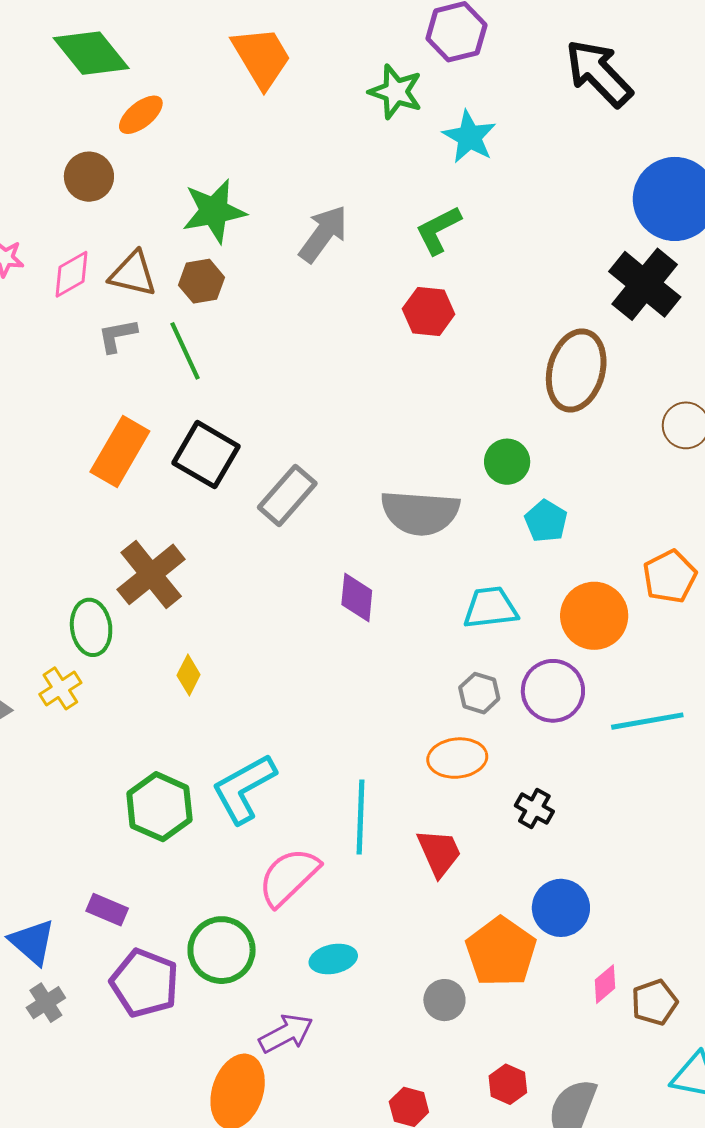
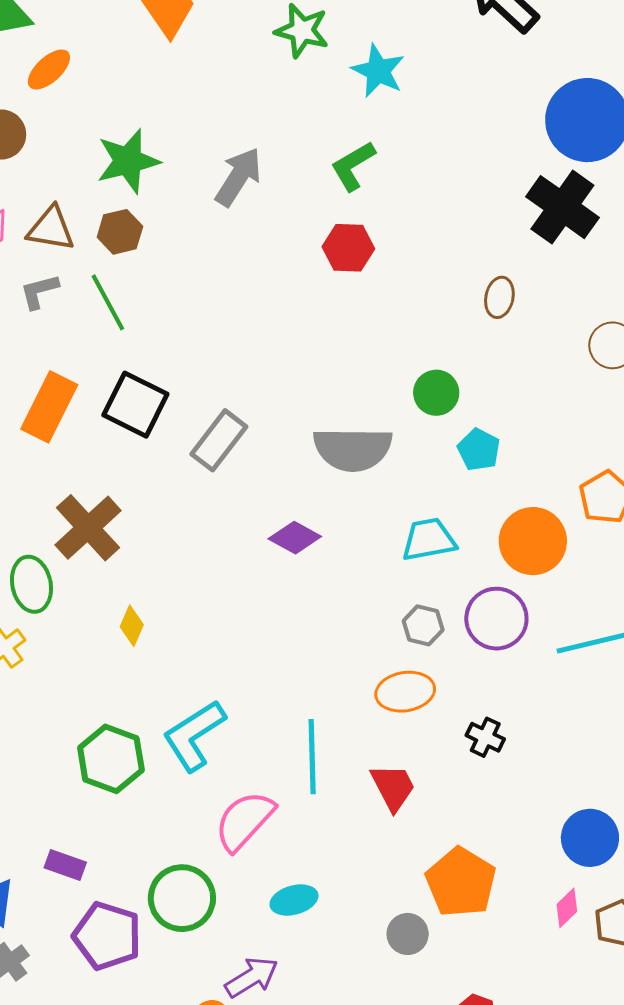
brown ellipse: (576, 370) -> (499, 297), size x0.5
purple diamond: (357, 597) -> (295, 538), turned -63
blue circle: (561, 908) -> (590, 838), moved

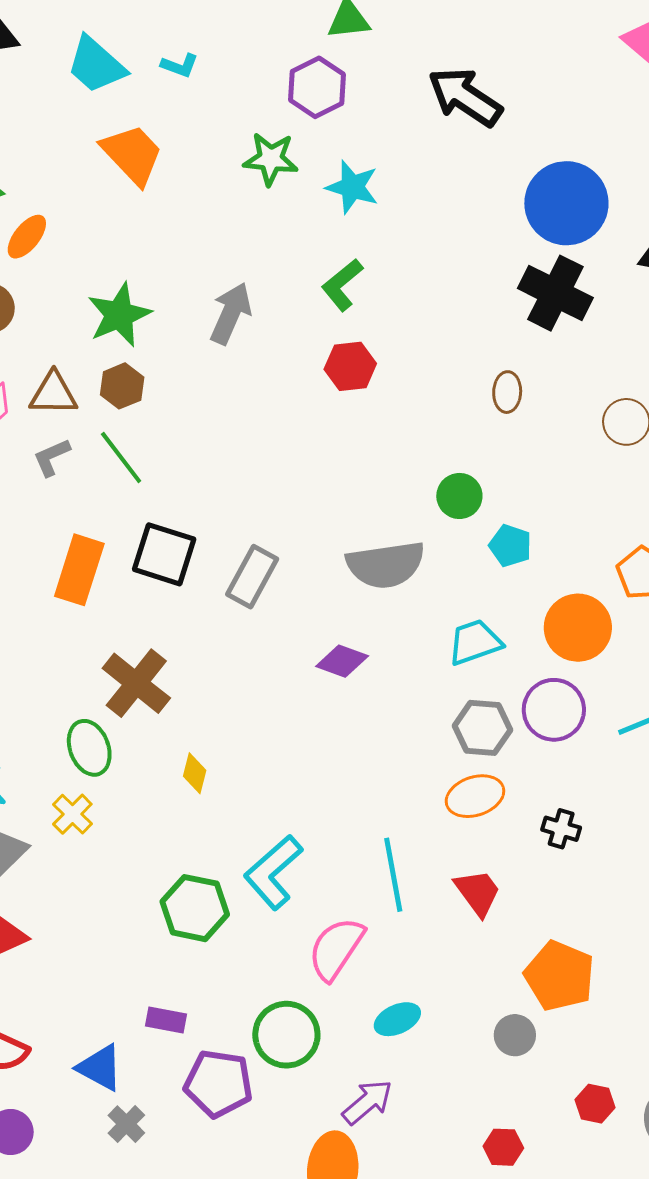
gray hexagon: (423, 625) -> (482, 728), size x1.4

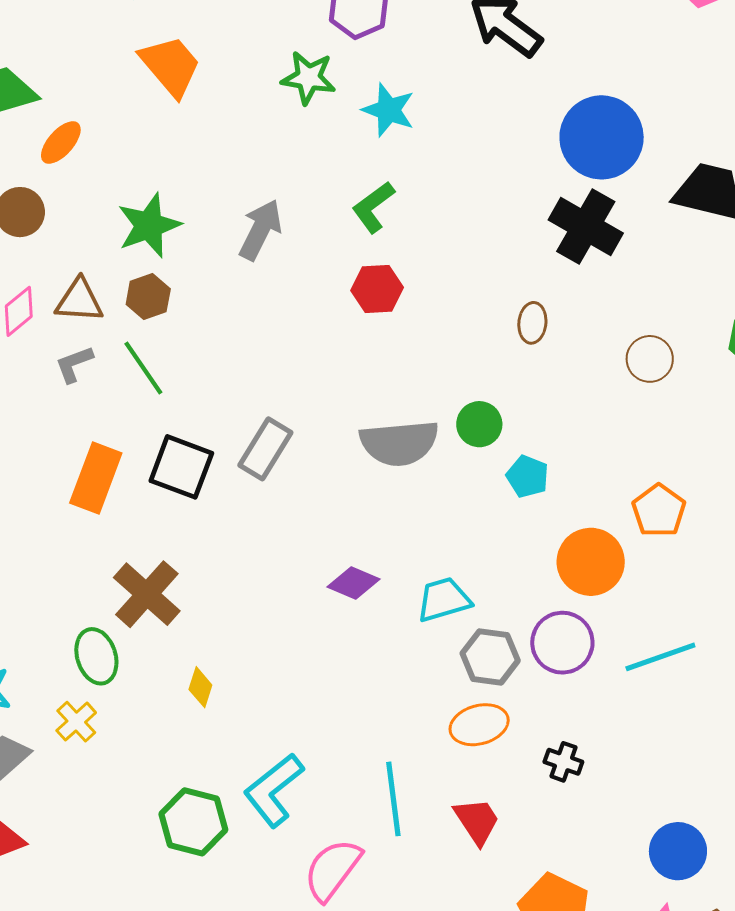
gray semicircle: (386, 565) -> (399, 443), moved
gray rectangle: (252, 577) -> (265, 449), moved
cyan trapezoid: (475, 642) -> (444, 600), moved

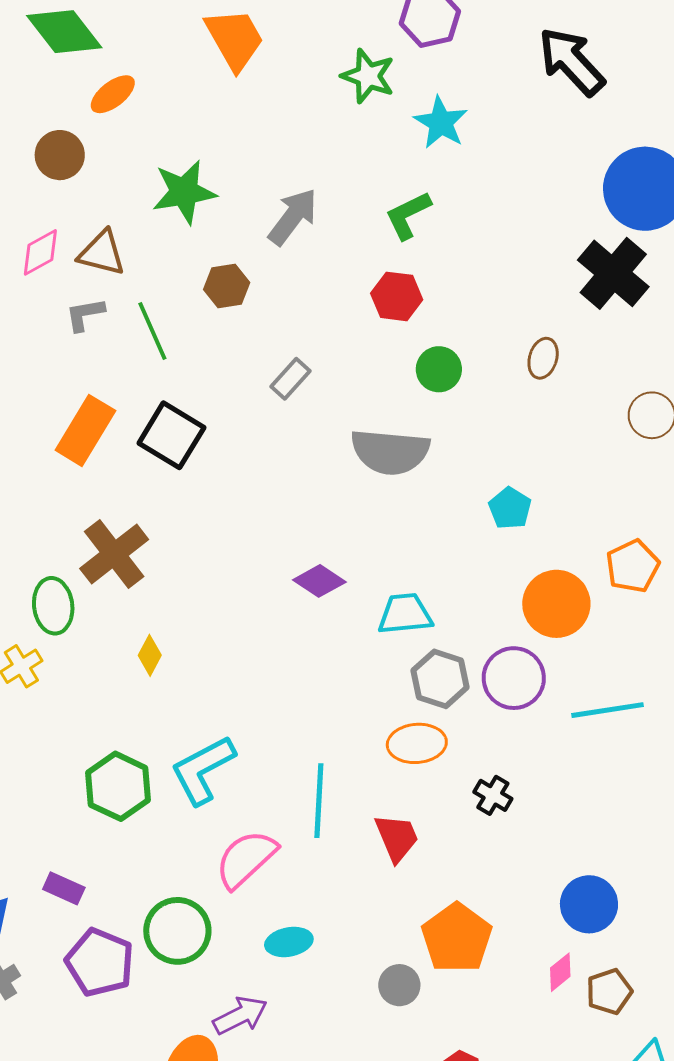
brown hexagon: (148, 297) -> (227, 286), moved
green circle: (479, 424) -> (439, 369), moved
gray rectangle: (265, 449) -> (291, 379), moved, size x0.7

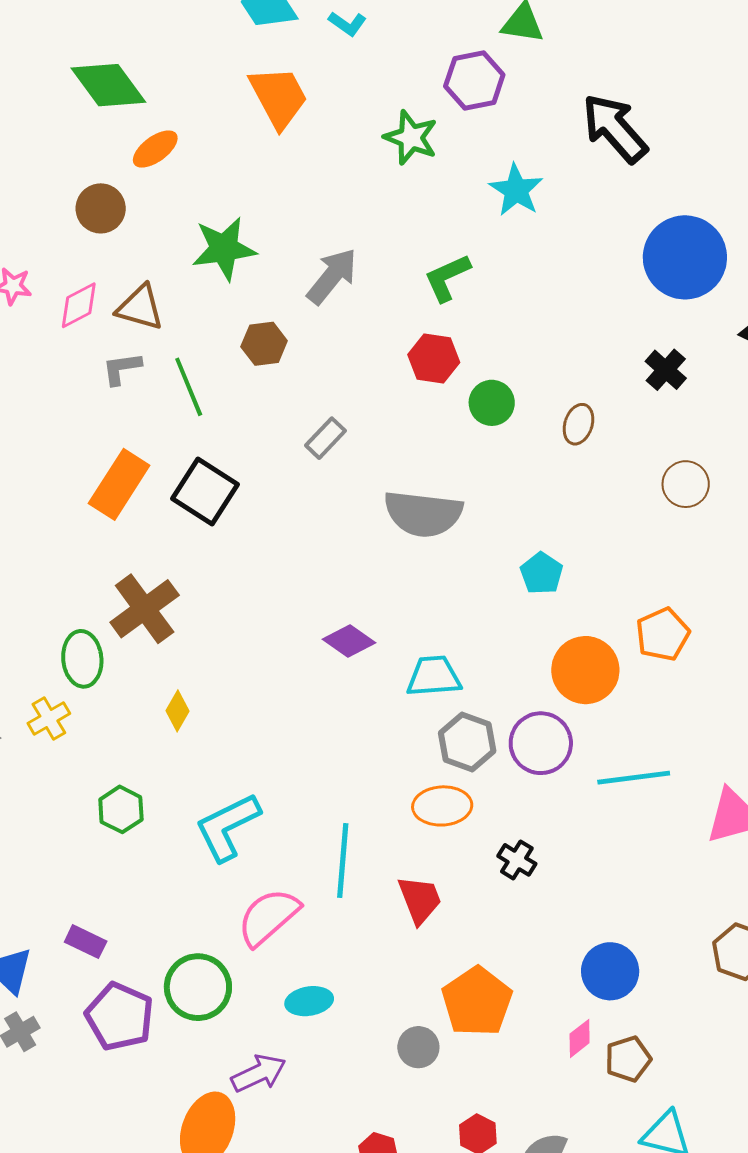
cyan star: (441, 123) -> (516, 190), moved
black cross: (613, 273) -> (666, 370), moved, size x0.6
green circle: (439, 369) -> (492, 403), moved
green hexagon: (118, 786) -> (121, 809), moved, size x0.7

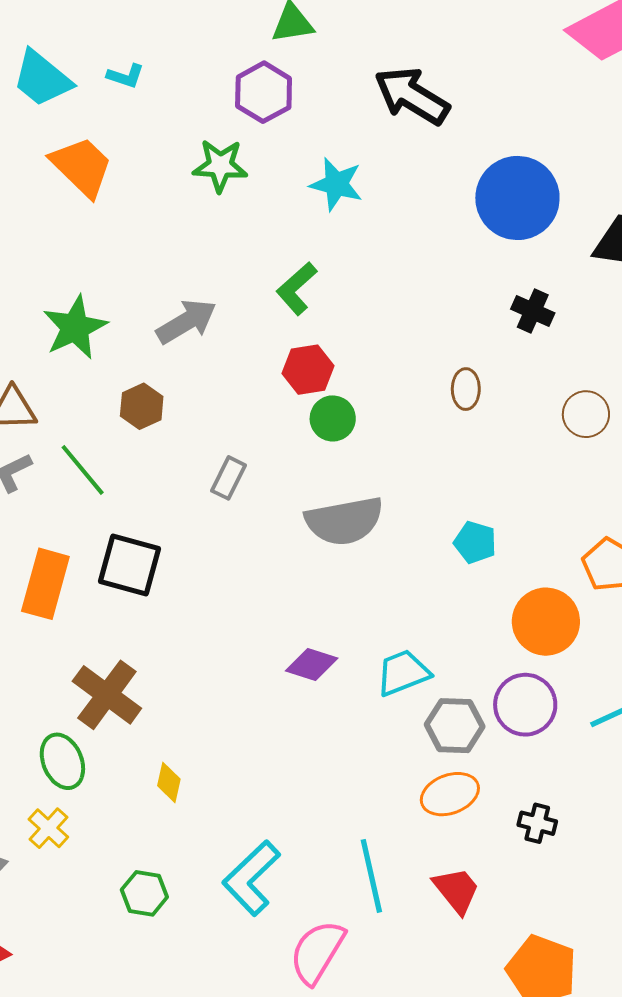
gray arrow: (332, 276) -> (186, 322), turned 38
green circle: (492, 403) -> (333, 418), moved

